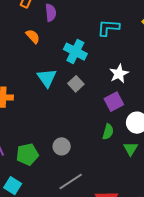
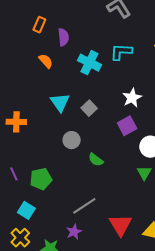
cyan cross: (75, 52) -> (89, 63), moved
green semicircle: (108, 132) -> (96, 160), moved, turned 112
gray circle: (62, 146) -> (72, 140), moved

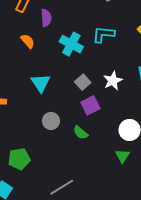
gray square: (89, 108) -> (83, 82), moved
purple square: (127, 126) -> (90, 105), moved
green semicircle: (96, 160) -> (81, 133), moved

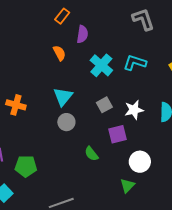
purple square: (90, 105) -> (117, 134), moved
gray circle: (51, 121) -> (66, 122), moved

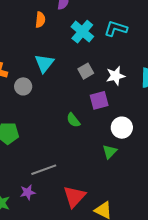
orange semicircle: (59, 53) -> (40, 20), turned 35
gray circle: (66, 122) -> (23, 86), moved

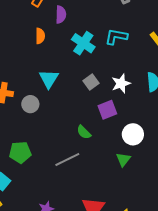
gray line: (44, 170) -> (67, 159), moved

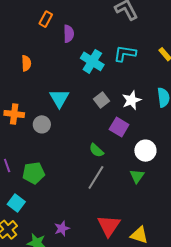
orange semicircle: (40, 36) -> (26, 63), moved
purple square: (107, 110) -> (119, 127), turned -36
gray line: (67, 159) -> (96, 177), moved, turned -30

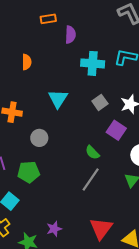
orange rectangle: (46, 19) -> (48, 19), turned 49
cyan cross: (92, 61) -> (93, 63), turned -30
gray circle: (42, 124) -> (39, 138), moved

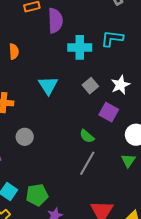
purple semicircle: (70, 35) -> (55, 21), size x1.4
gray circle: (39, 138) -> (25, 137), moved
green pentagon: (29, 172) -> (37, 195), moved

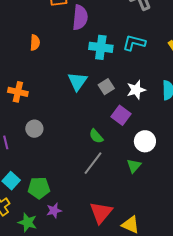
cyan triangle: (48, 85) -> (77, 81), moved

